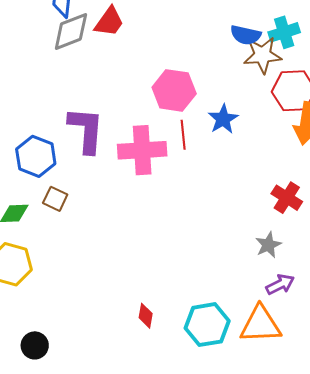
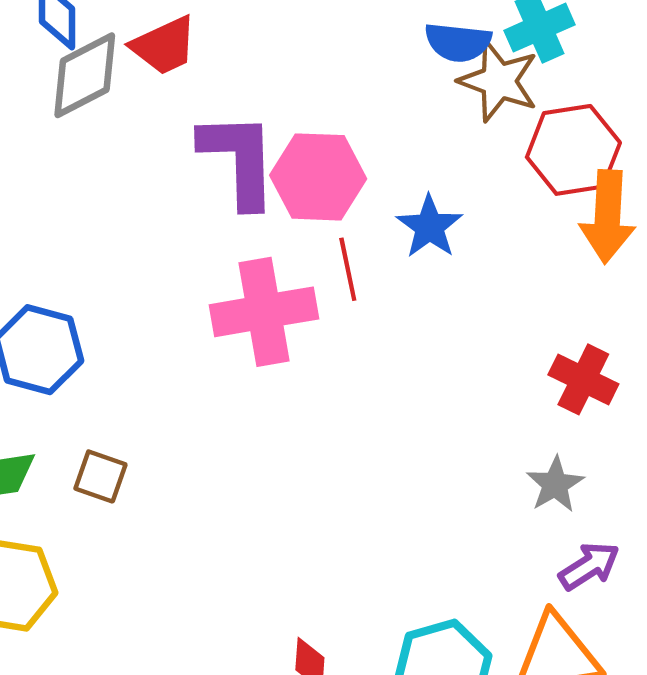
red trapezoid: (109, 22) -> (164, 46), turned 36
brown star: (262, 55) -> (499, 81), turned 30
purple L-shape: (86, 130) -> (239, 159), moved
brown square: (55, 199) -> (100, 476), moved

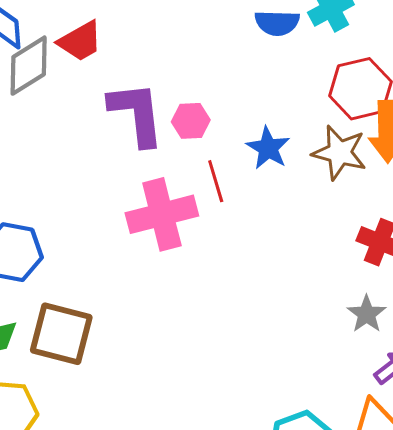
brown star: (499, 81) -> (339, 153), moved
pink hexagon: (318, 177) -> (191, 121), size x0.6
brown square: (100, 476) -> (61, 334), size x1.8

